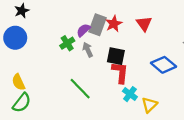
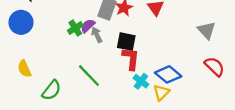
purple semicircle: (83, 30) -> (88, 26), moved
blue diamond: (163, 65) -> (168, 74), moved
green semicircle: (22, 103) -> (52, 90), moved

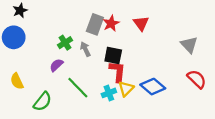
purple semicircle: (88, 26) -> (56, 65), moved
cyan cross: (141, 81) -> (109, 93), moved, turned 32
yellow triangle: (161, 93) -> (126, 89), moved

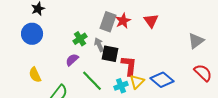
gray triangle: (189, 45) -> (196, 41), turned 36
black square: (113, 55) -> (110, 54), moved

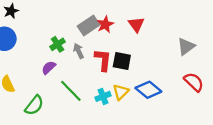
gray rectangle: (108, 22) -> (89, 25), turned 36
black square: (110, 54) -> (122, 61), moved
red L-shape: (129, 66) -> (103, 60), moved

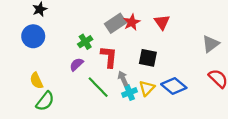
gray arrow: (79, 51) -> (123, 78), moved
red L-shape: (103, 60) -> (109, 57), moved
green semicircle: (34, 105) -> (45, 101), moved

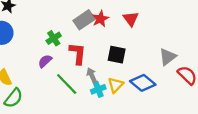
gray triangle: (211, 44) -> (168, 57), moved

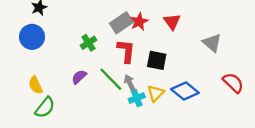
red L-shape: (78, 54) -> (126, 51), moved
gray triangle: (168, 57) -> (212, 43), moved, turned -42
purple semicircle: (45, 61) -> (79, 77), moved
green line: (67, 84) -> (111, 79), moved

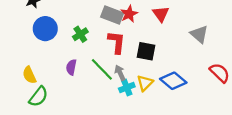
gray rectangle: (121, 23) -> (112, 15), turned 55
blue circle: (32, 37) -> (45, 29), moved
purple semicircle: (79, 77) -> (71, 67), turned -35

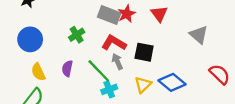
blue circle: (45, 29) -> (30, 39), moved
red L-shape: (117, 42) -> (114, 43), turned -65
gray arrow: (120, 73) -> (117, 61), moved
yellow semicircle: (29, 75) -> (38, 72), moved
cyan cross: (127, 88) -> (109, 89), moved

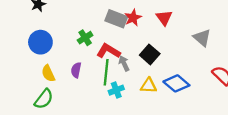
red L-shape: (114, 43) -> (108, 51), moved
black square: (144, 52) -> (150, 54), turned 30
green line: (99, 71) -> (106, 72), turned 50
yellow triangle: (143, 85) -> (149, 86), turned 48

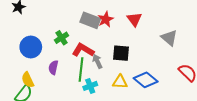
blue circle: (40, 42) -> (31, 47), moved
black square: (150, 54) -> (121, 53), turned -36
yellow semicircle: (48, 73) -> (28, 80), moved

